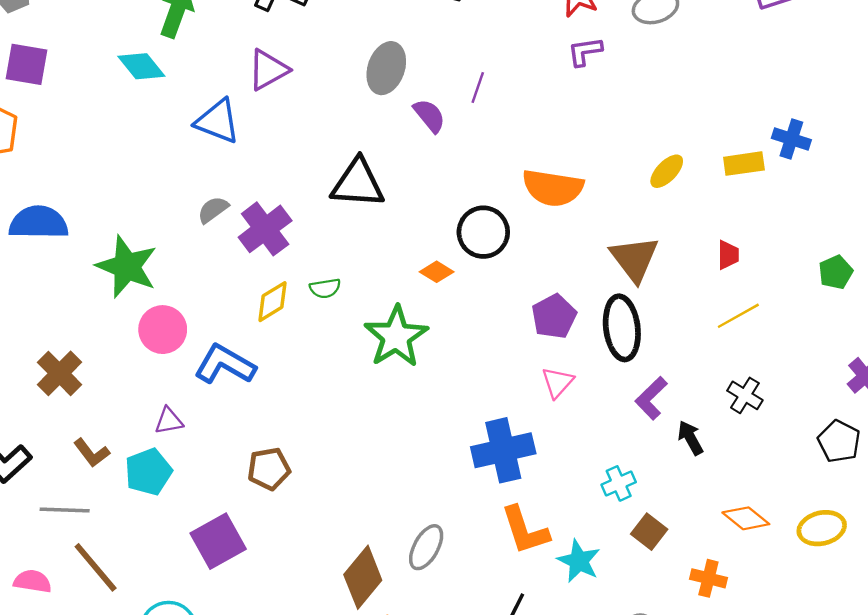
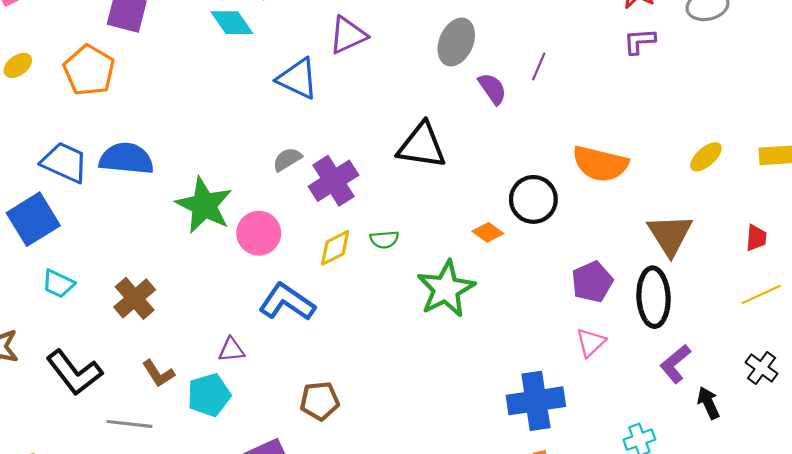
pink circle: (163, 330) -> (259, 233), moved

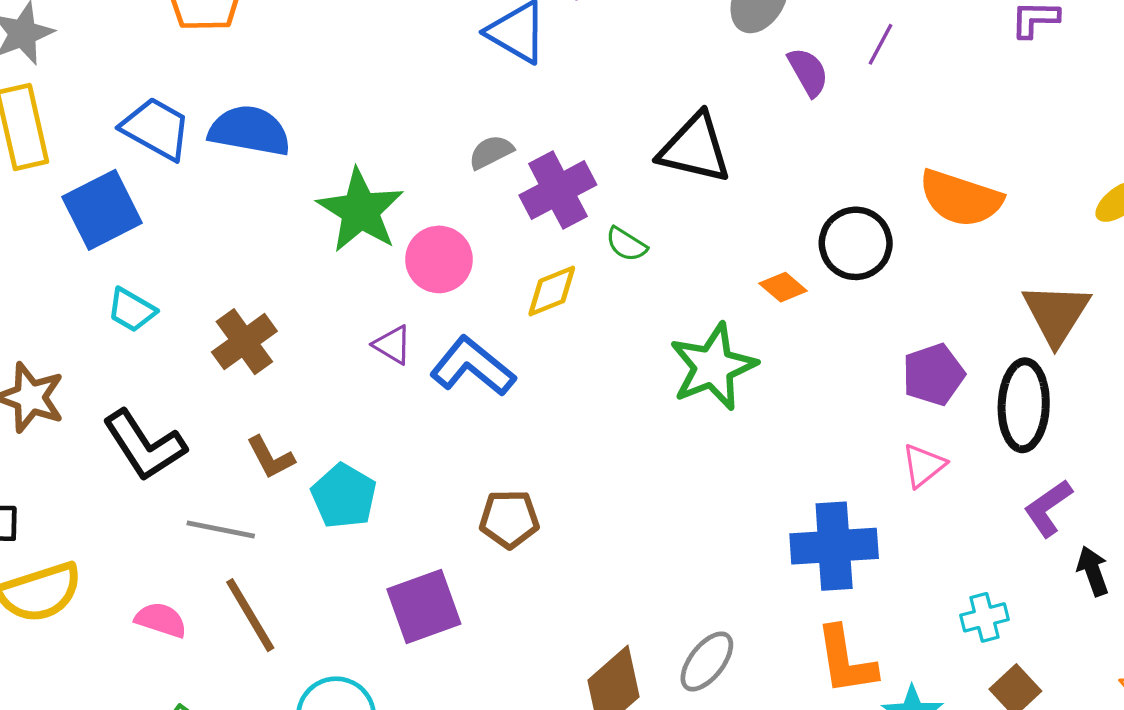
green semicircle: (384, 239) -> (626, 244), moved, turned 32
purple triangle: (231, 350) -> (393, 345), moved, turned 32
cyan pentagon: (209, 395) -> (344, 496), turned -30

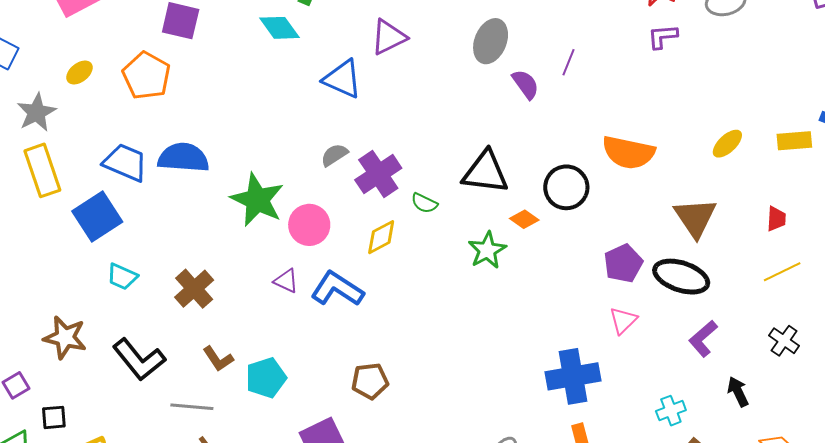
black triangle: (695, 148) -> (485, 172), moved
green star: (713, 367) -> (487, 250), moved, size x0.7
black ellipse: (1024, 405) -> (681, 277), turned -68
cyan pentagon: (344, 496) -> (266, 378), turned 30
black arrow: (1093, 571) -> (738, 392), moved

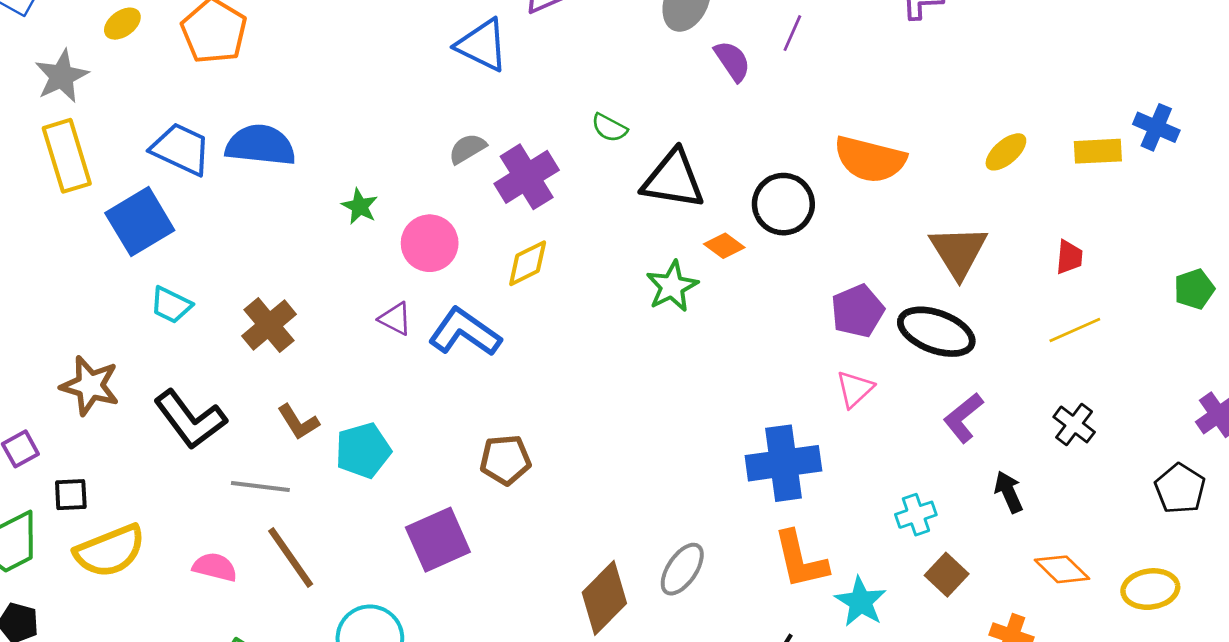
green star: (257, 200) -> (360, 206), size x0.5
green semicircle: (424, 203) -> (609, 128), moved

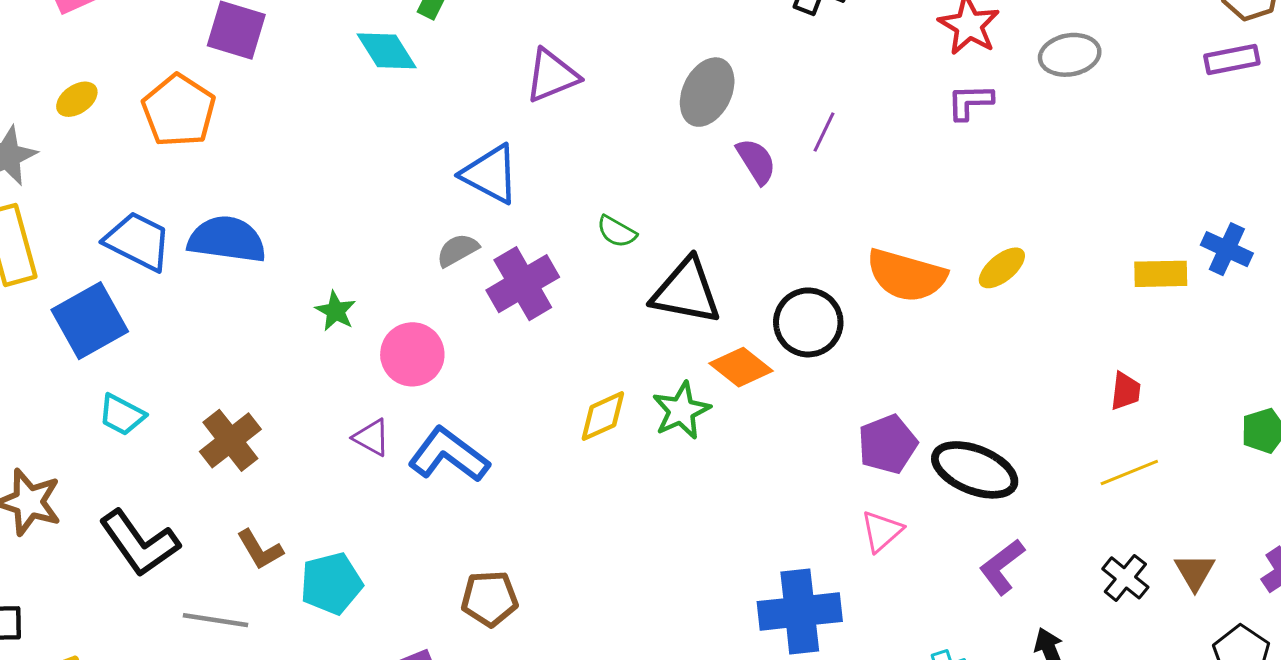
blue triangle: (482, 45) -> (490, 174), moved
yellow ellipse: (1006, 152) -> (1002, 268), moved
orange diamond: (724, 246) -> (741, 367), size x1.4
brown triangle: (958, 252) -> (1195, 572), moved, size x0.6
yellow diamond: (528, 263) -> (603, 416), moved

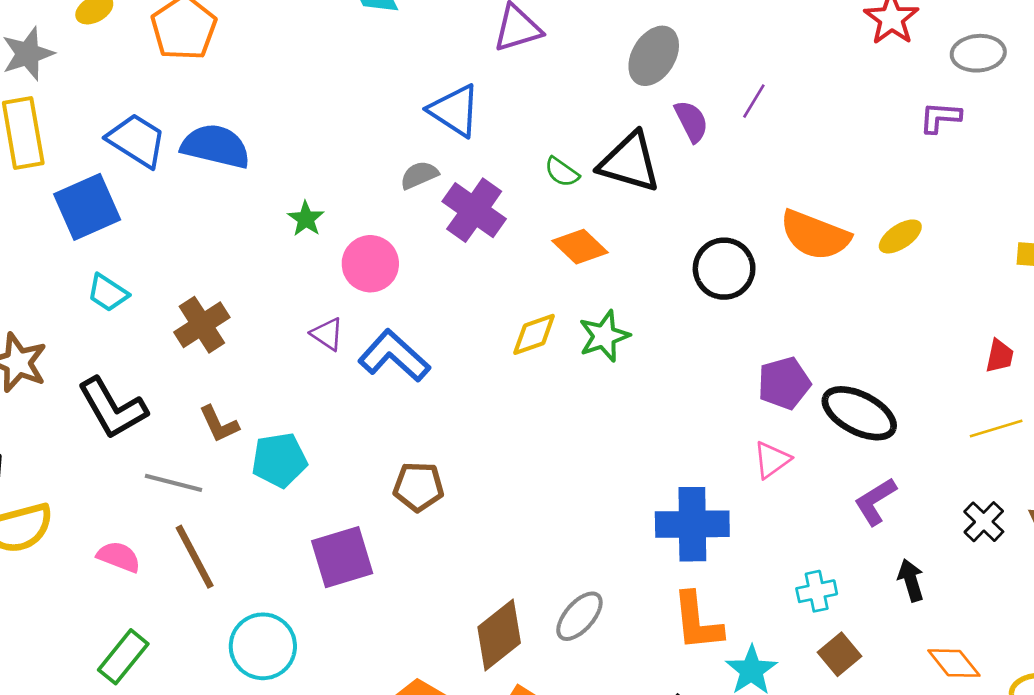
purple L-shape: (970, 102) -> (940, 117), moved
purple cross: (523, 284) -> (474, 210), turned -30
black triangle: (686, 291) -> (630, 162), moved
orange diamond: (741, 367) -> (580, 247), moved

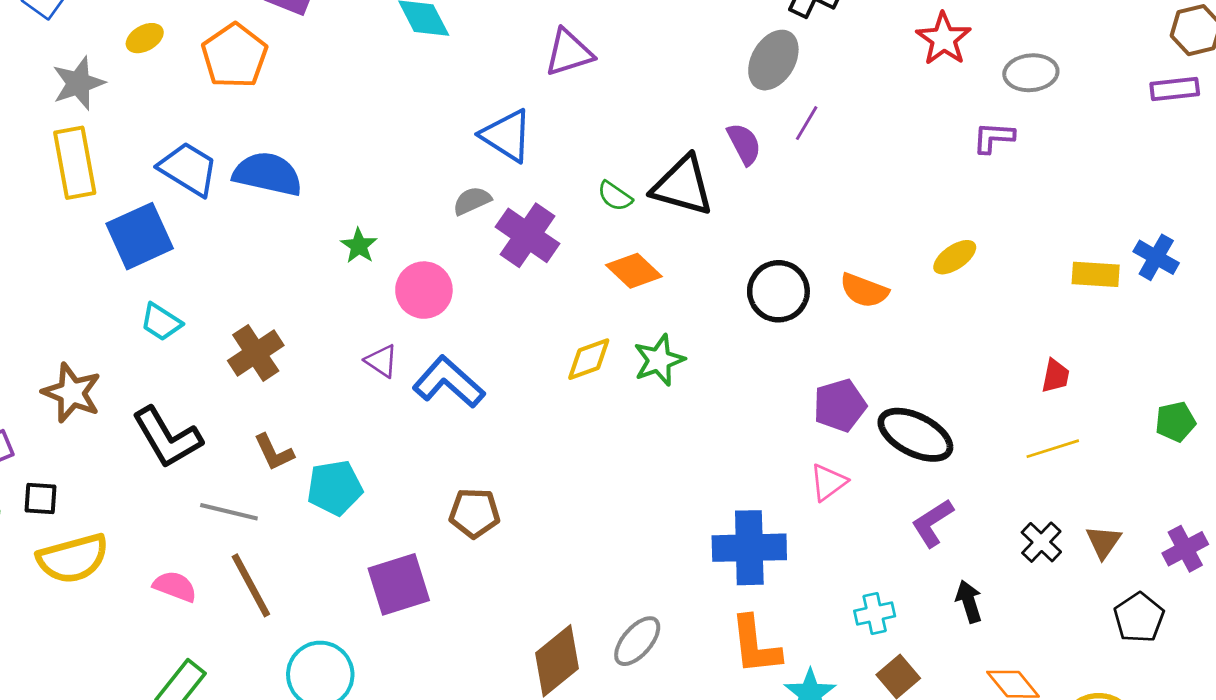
gray ellipse: (654, 56) -> (773, 60), moved
orange semicircle: (815, 235) -> (864, 290), moved, size x0.7

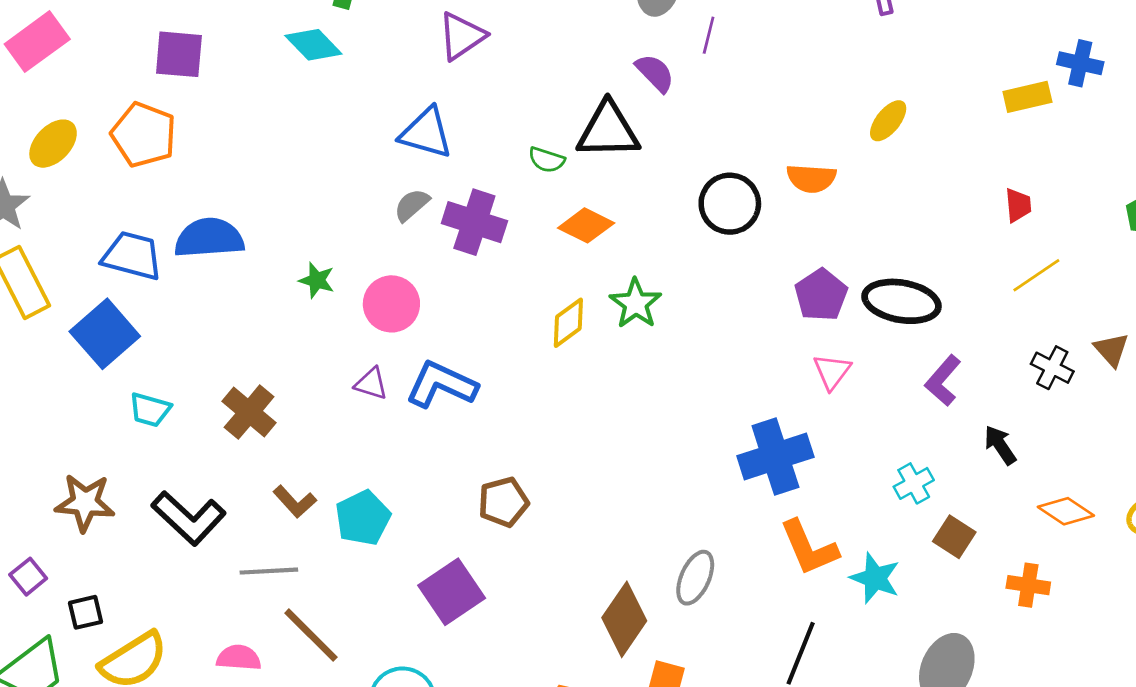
yellow ellipse: (145, 38) -> (53, 144), size x1.4

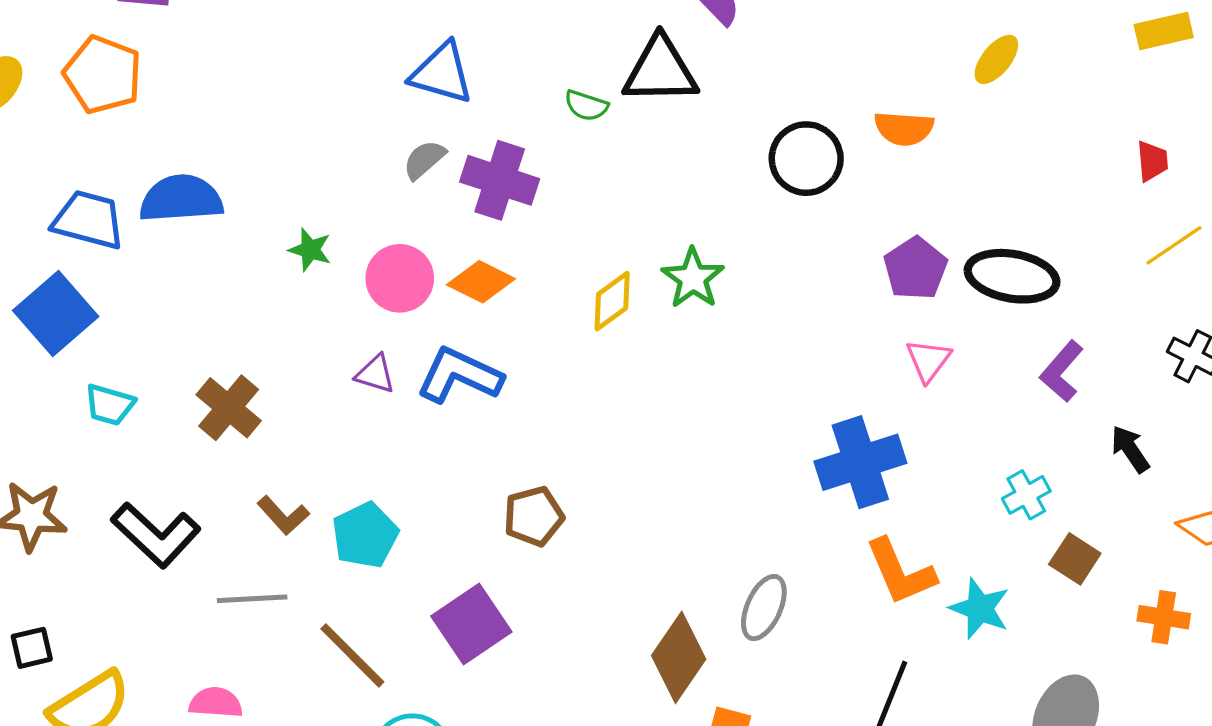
orange diamond: (586, 225) -> (481, 282), moved
brown line: (311, 635) -> (352, 655), moved

